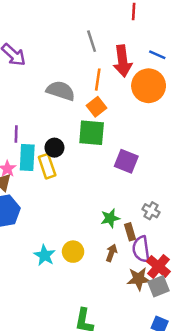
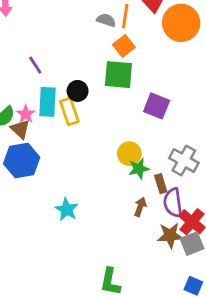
gray semicircle: (61, 91) -> (106, 20), moved, size x0.6
purple line: (16, 134) -> (35, 65), moved, turned -35
gray cross: (151, 211) -> (184, 160), size x1.5
yellow circle: (73, 252) -> (129, 154), moved

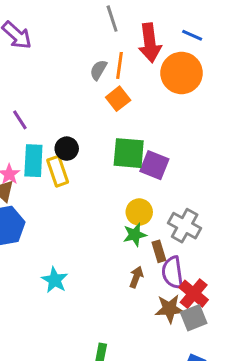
gray semicircle: (106, 20) -> (98, 70), turned -78
green square: (118, 75) -> (129, 153), moved
yellow circle: (129, 154) -> (139, 212), moved

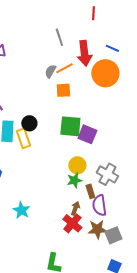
orange line: (120, 65) -> (64, 68), turned 54
orange square: (118, 99) -> (63, 90), turned 35
red cross: (194, 294) -> (72, 223), moved

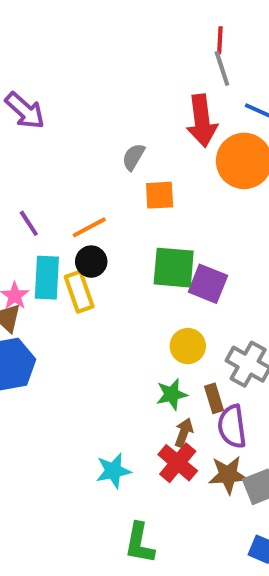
gray line: (59, 37) -> (222, 68), moved
orange line: (64, 68) -> (89, 227), moved
green star: (74, 180) -> (172, 394), moved
cyan star: (21, 210) -> (113, 471), moved, turned 30

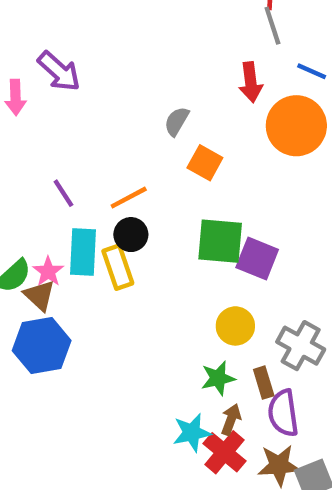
red arrow: (202, 121) -> (251, 82), size x0.7
orange square: (160, 195) -> (205, 163), turned 32
cyan star: (113, 471) -> (192, 433), moved

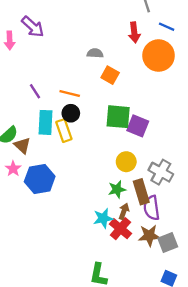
gray semicircle: (177, 121) -> (95, 53), turned 63
orange line: (129, 198) -> (70, 94), turned 42
pink star: (48, 272) -> (13, 169), moved
blue hexagon: (42, 346) -> (40, 179), moved
brown rectangle: (264, 383) -> (141, 192), size x1.5

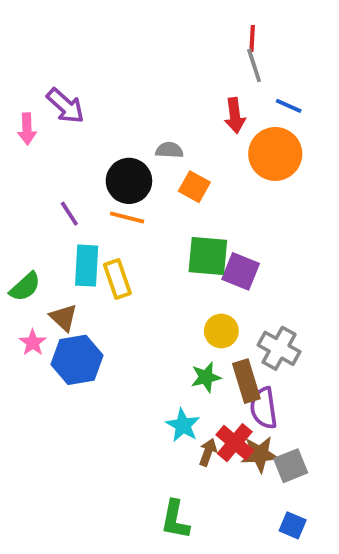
black circle: (71, 113) -> (129, 181), moved, size x1.5
brown triangle: (22, 146) -> (64, 318), moved
brown arrow: (124, 211) -> (208, 452), moved
cyan star: (103, 218) -> (183, 425), turned -30
red cross: (120, 229) -> (235, 443), moved

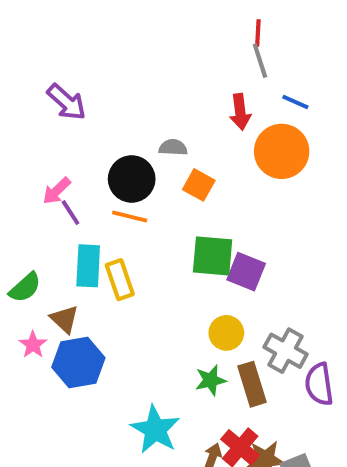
pink arrow: (27, 129) -> (57, 191), moved, turned 48
purple semicircle: (264, 408) -> (319, 384), moved
cyan star: (183, 425) -> (155, 430), moved, size x1.4

